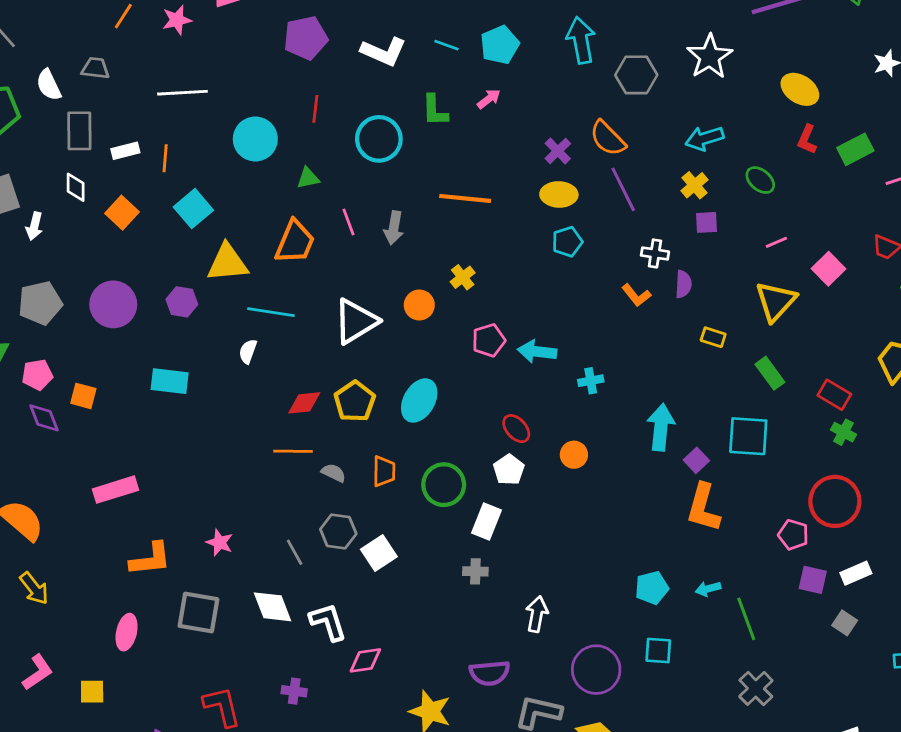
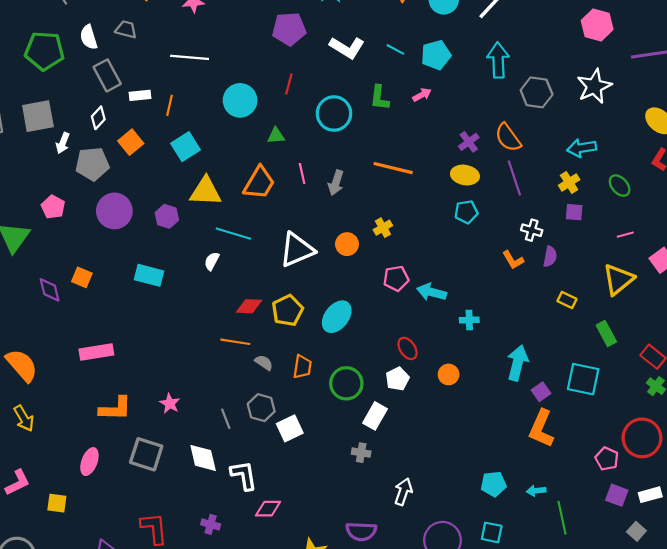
gray rectangle: (79, 131) -> (107, 75), turned -36
white diamond: (76, 187) -> (98, 118), turned 35
gray pentagon: (40, 303) -> (92, 164), moved
pink pentagon: (37, 375) -> (53, 207), moved, turned 30

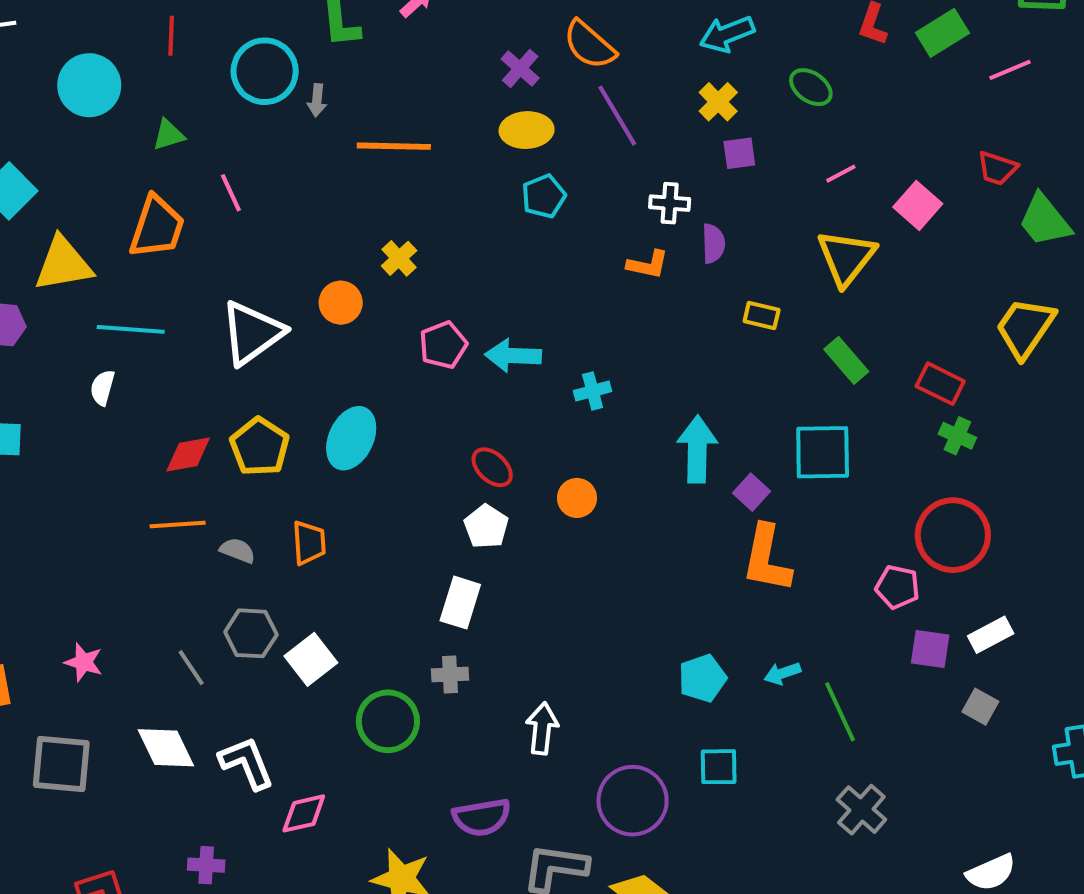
gray arrow: (336, 183) -> (317, 100), moved, size x0.7
orange L-shape: (513, 260) -> (648, 265), turned -35
green circle: (346, 383) -> (388, 721), moved

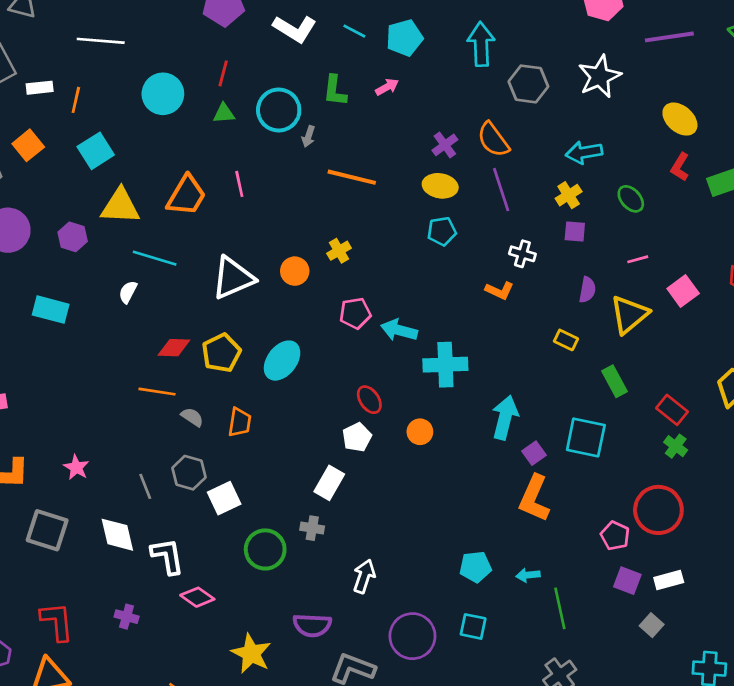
green triangle: (169, 135) -> (224, 113), moved
purple semicircle: (713, 243) -> (587, 290), moved
cyan cross: (593, 391) -> (445, 365), size x1.8
pink diamond: (304, 813) -> (197, 597), turned 36

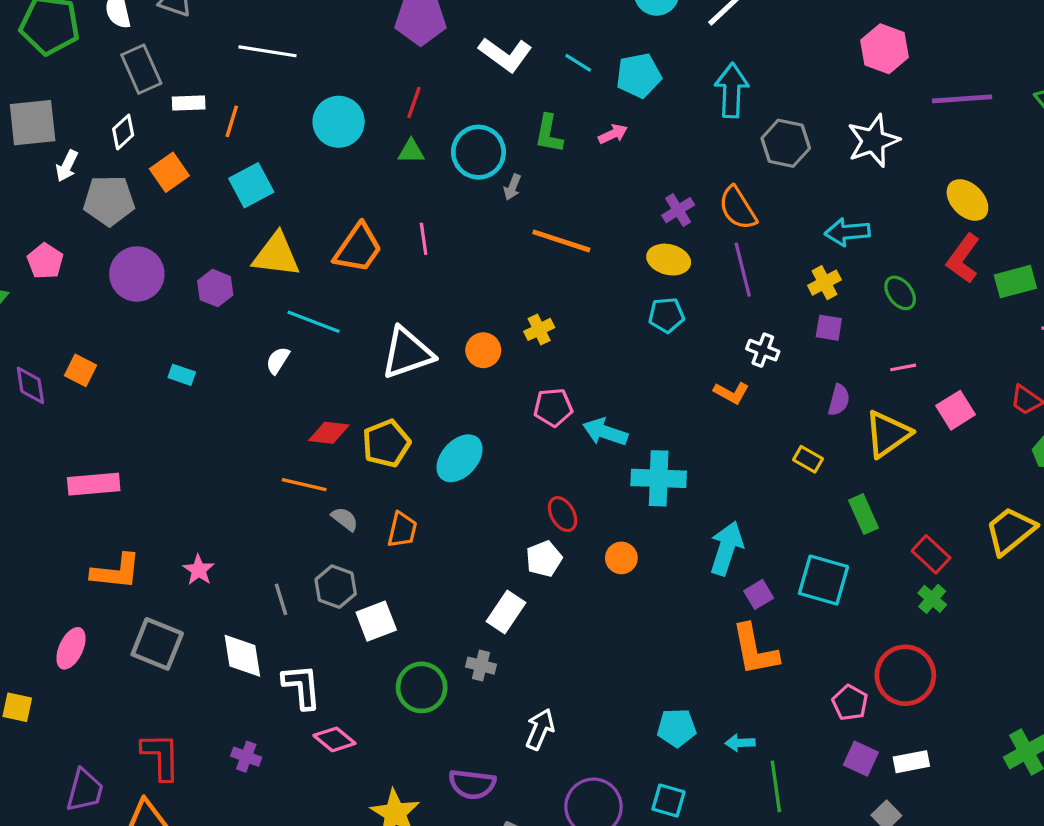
red L-shape: (680, 167) -> (963, 259), size x1.4
cyan rectangle: (51, 310) -> (182, 375), size x0.6
orange L-shape: (534, 498) -> (755, 650), turned -39

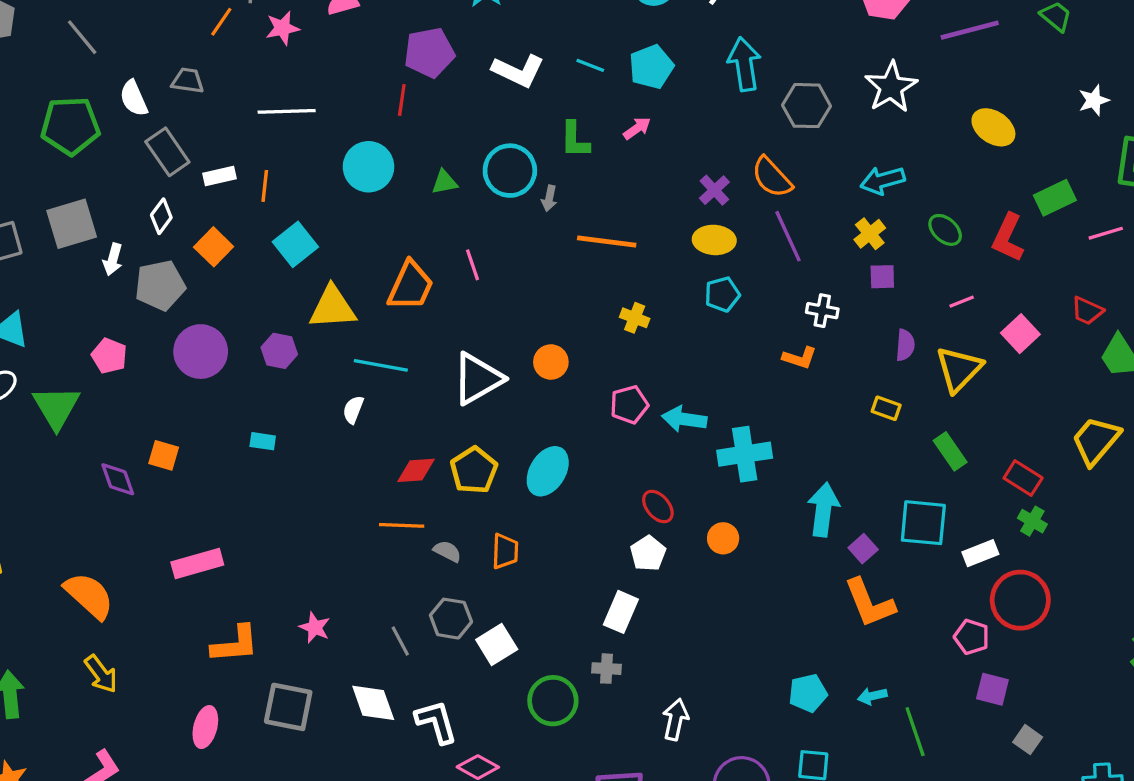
red line: (414, 102) -> (402, 100), moved
red L-shape: (963, 259) -> (1008, 238), moved
yellow cross: (539, 329) -> (635, 318), moved, turned -32
white rectangle: (911, 762) -> (980, 553), moved

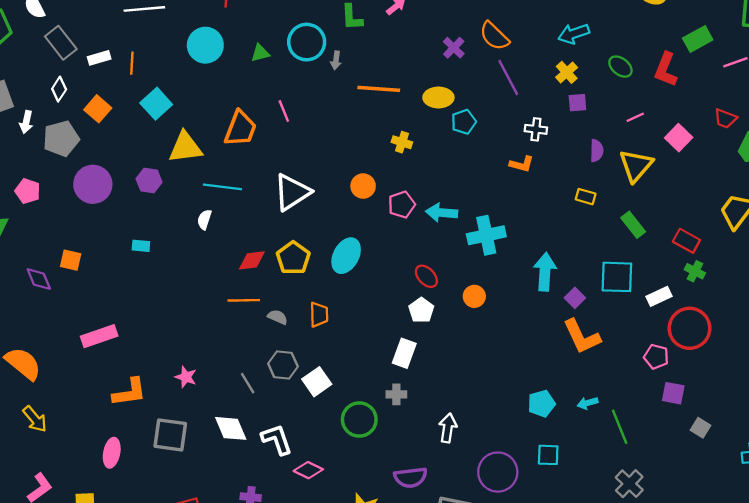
yellow ellipse: (714, 240) -> (438, 97), moved
orange circle: (551, 362) -> (363, 186), moved

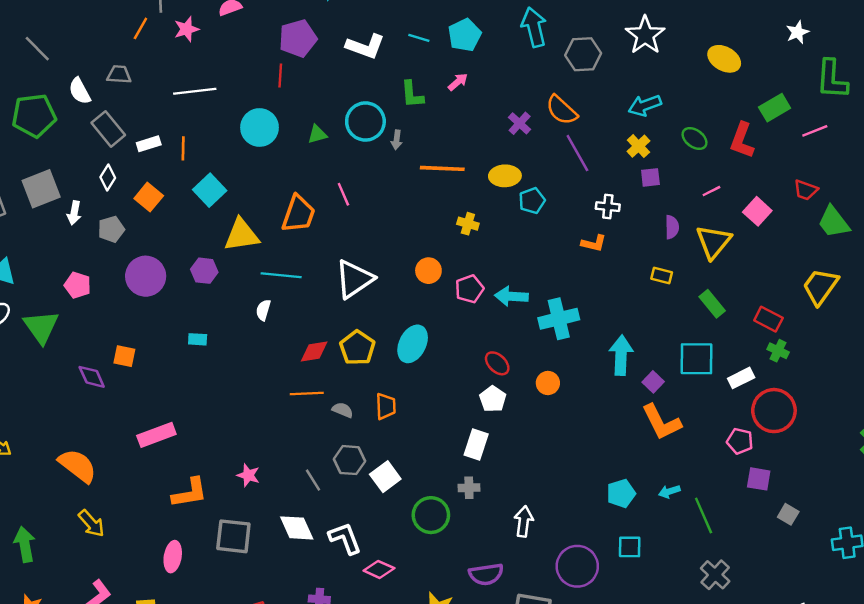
gray pentagon: (61, 139) -> (111, 229), size x0.7

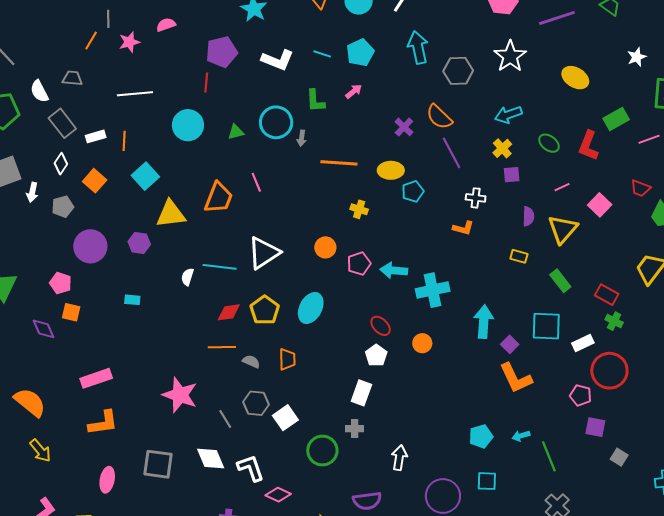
cyan line: (281, 275) -> (220, 267), moved
pink pentagon: (78, 285) -> (61, 283), moved
pink star: (248, 475) -> (180, 395), moved, size x1.8
orange L-shape: (190, 493) -> (103, 423), moved

